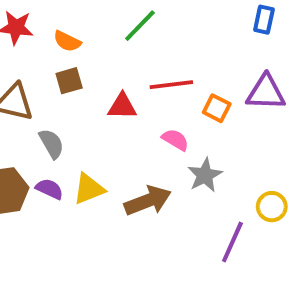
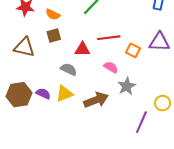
gray semicircle: (51, 144) -> (69, 69), moved, turned -35

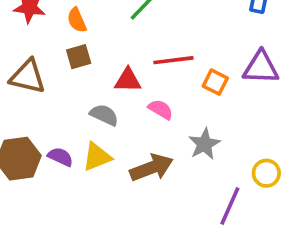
orange semicircle: (53, 14) -> (77, 20), turned 40
pink semicircle: (111, 67) -> (161, 109), moved

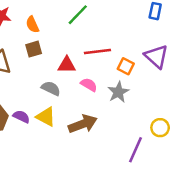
purple triangle: (261, 68) -> (156, 56), turned 40
gray star: (204, 144) -> (118, 92), moved
yellow triangle: (97, 157) -> (46, 117), turned 50

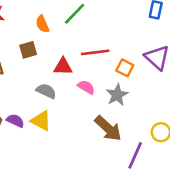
orange semicircle: (32, 25) -> (42, 24), moved
brown arrow: (83, 124) -> (108, 128), moved, turned 64

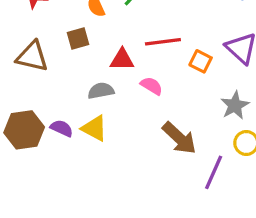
gray semicircle: (46, 91) -> (101, 91), turned -36
gray star: (117, 95) -> (235, 105), moved

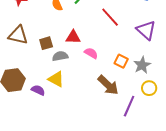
brown square: (78, 38) -> (46, 43), moved
red line: (163, 42) -> (110, 17), moved, turned 55
orange square: (201, 61) -> (121, 61), moved
purple semicircle: (62, 128) -> (38, 90), moved

